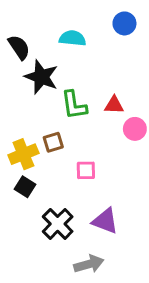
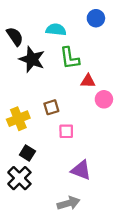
green L-shape: (74, 105) -> (70, 58), moved
brown square: (53, 142) -> (51, 107), moved
black square: (25, 187) -> (27, 153), moved
black cross: (58, 224) -> (19, 178), moved

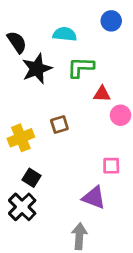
green L-shape: (70, 58) -> (81, 67), turned 100
black star: (32, 59) -> (37, 69), turned 30
pink square: (66, 131) -> (111, 166), moved
gray arrow: (69, 203) -> (79, 236), turned -70

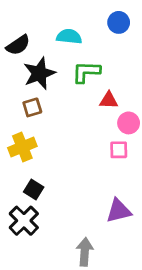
black semicircle: (17, 42) -> (18, 45), turned 90
brown square: (59, 125) -> (32, 107), moved
pink square: (111, 166) -> (119, 150), moved
purple triangle: (94, 198) -> (119, 211), moved, turned -35

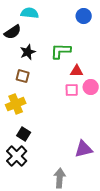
cyan semicircle: (69, 37) -> (30, 13), moved
black star: (39, 73) -> (28, 52), size x0.7
brown square: (32, 107) -> (23, 76), turned 32
pink square: (119, 150) -> (72, 90), moved

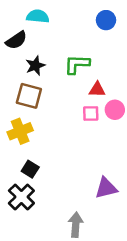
brown square: (23, 76) -> (29, 96), size x1.5

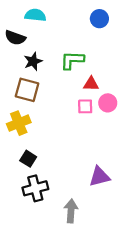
black semicircle: (16, 40) -> (15, 38), turned 54
black cross: (21, 197) -> (35, 188), moved, turned 30

